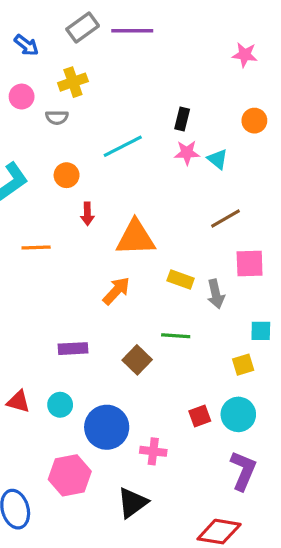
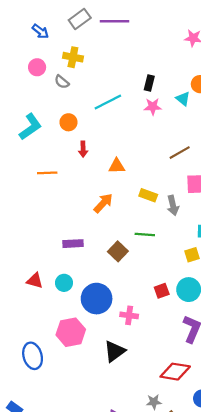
yellow cross: (73, 82) -> (73, 57), turned 30
gray semicircle: (57, 117) -> (62, 82), turned 40
cyan triangle: (217, 159) -> (183, 99), moved
orange triangle: (136, 238) -> (117, 166), size x0.6

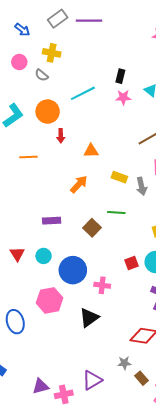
orange circle: (68, 122) -> (48, 112), size x1.5
red triangle: (35, 281) -> (17, 254), turned 42

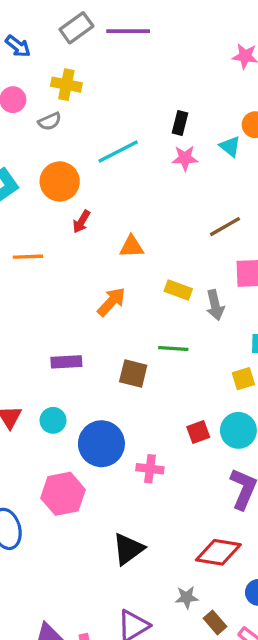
gray semicircle: (42, 75) -> (50, 121), turned -64
red arrow: (61, 136) -> (81, 222), turned 32
brown square: (92, 228) -> (133, 374), turned -30
black triangle: (89, 318) -> (128, 549), moved

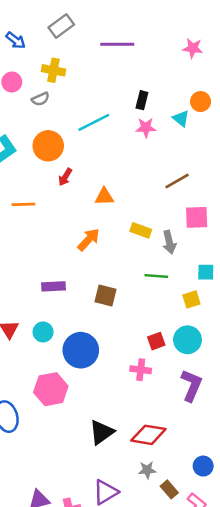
purple line: (128, 31) -> (117, 44), moved
green line: (173, 349) -> (156, 276), moved
pink cross: (150, 469) -> (141, 370), moved
red diamond: (218, 552) -> (148, 435), moved

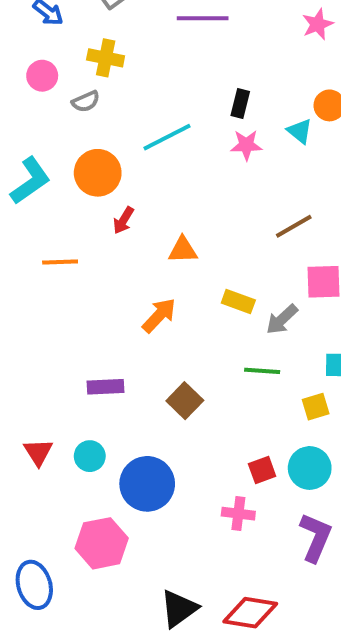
pink star: (193, 48) -> (318, 24), turned -30
gray arrow: (169, 242) -> (282, 319), turned 60
brown square: (106, 296) -> (185, 401), turned 30

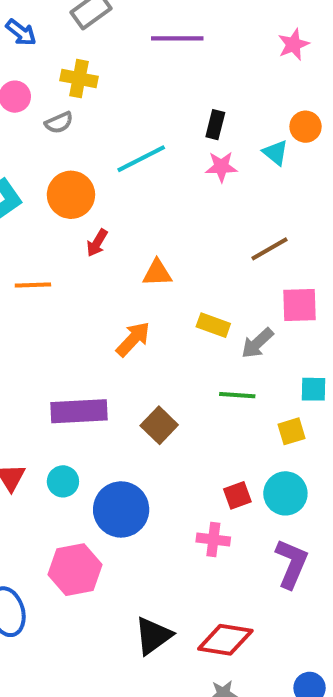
purple rectangle: (106, 387) -> (79, 411), size x1.5

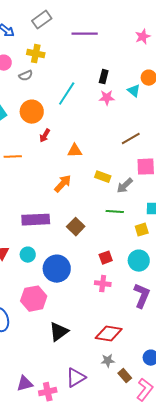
cyan line: (141, 159) -> (67, 94), turned -30
red square: (237, 495) -> (106, 258), moved
black triangle: (153, 636) -> (59, 332), moved

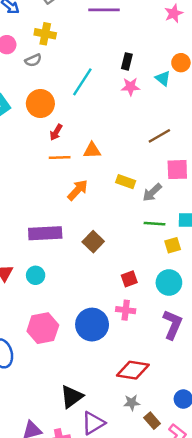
orange line: (13, 157) -> (60, 158), moved
green line: (115, 212) -> (155, 224), moved
blue circle: (57, 269) -> (92, 325), moved
black triangle: (59, 332) -> (72, 397), moved

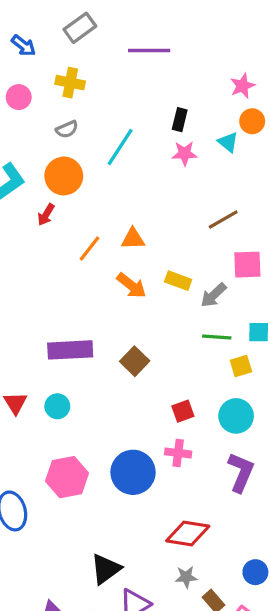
pink star: (174, 13) -> (243, 86), moved
gray semicircle: (33, 60) -> (67, 129), moved
red arrow: (56, 132) -> (46, 215), moved
orange line: (60, 158) -> (90, 248), turned -50
orange arrow: (78, 190) -> (131, 286), moved, turned 85

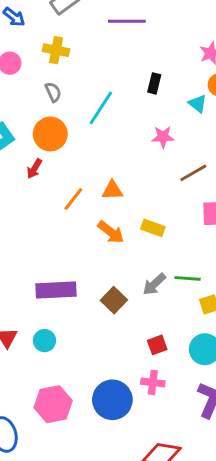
gray semicircle: (67, 129) -> (53, 92), turned -90
pink star: (185, 153) -> (163, 137), moved
gray arrow: (214, 295) -> (154, 284), moved

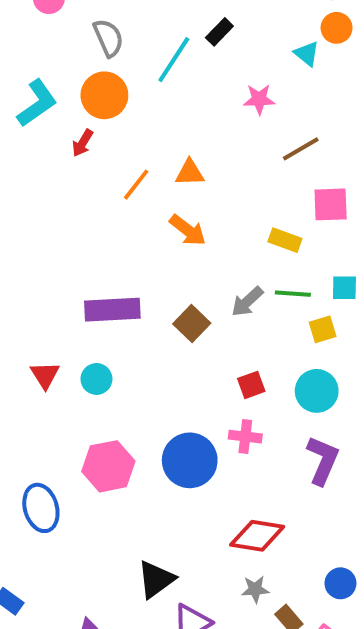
black rectangle: (154, 83) -> (219, 32), moved, turned 30
gray semicircle: (53, 92) -> (108, 38), size x1.4
yellow rectangle: (153, 228) -> (285, 240), moved

